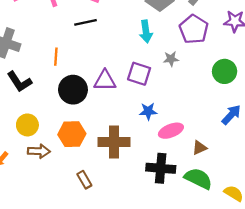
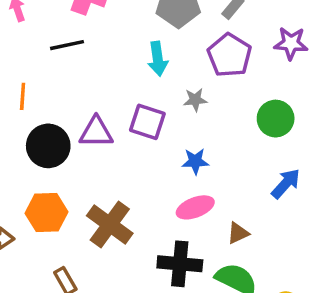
blue star: (148, 111) -> (195, 161), moved
brown cross: (114, 142) -> (110, 225), turned 36

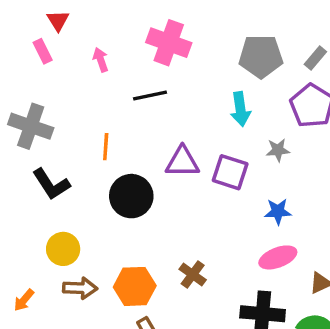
purple triangle: (96, 132) -> (182, 162), moved
orange hexagon: (47, 213) -> (135, 286), moved
brown cross: (110, 225) -> (193, 275), size x0.6

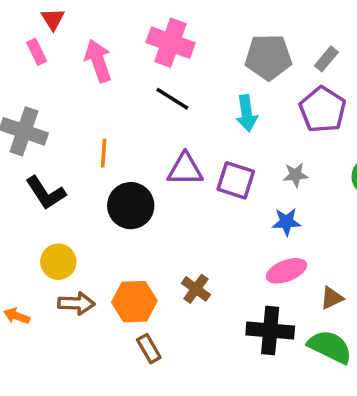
pink arrow: (101, 60) -> (98, 61), size x1.6
black line: (150, 96) -> (172, 99), moved, turned 44
gray star: (278, 150) -> (295, 175), moved
orange arrow: (24, 300) -> (17, 316), turned 70

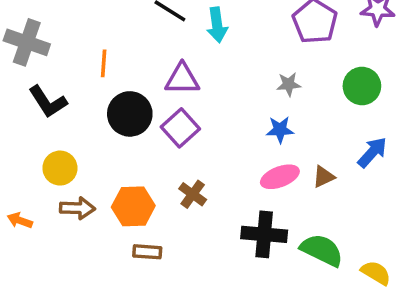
cyan arrow: (247, 113) -> (217, 25), moved
purple square: (236, 180) -> (180, 128), moved, turned 30
brown triangle: (332, 298) -> (324, 177), moved
brown rectangle: (149, 349) -> (147, 252), turned -56

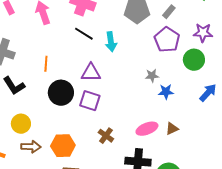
green circle: (362, 86) -> (194, 60), moved
purple square: (180, 128) -> (90, 101), turned -30
blue star: (280, 130) -> (166, 92), moved
blue arrow: (372, 152) -> (208, 93), moved
brown cross: (193, 194) -> (106, 136), moved

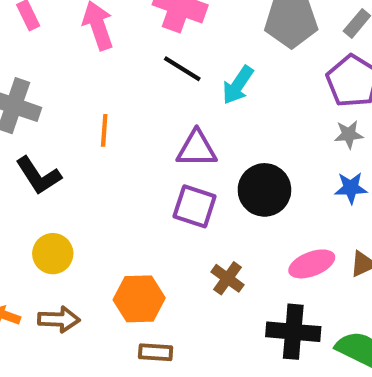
cyan arrow: (111, 42) -> (238, 85), turned 42
gray star: (152, 76) -> (349, 134), moved
black circle: (61, 93) -> (264, 190), moved
brown arrow: (31, 147) -> (59, 319), moved

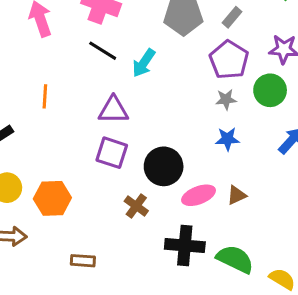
black circle: (264, 190) -> (164, 166), moved
orange hexagon: (139, 299) -> (52, 198), moved

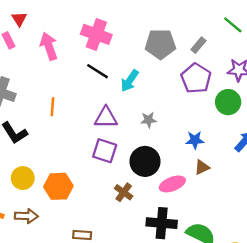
gray star: (226, 99) -> (149, 120), moved
brown triangle: (237, 195) -> (202, 167), moved

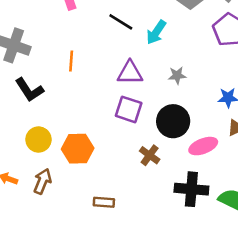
brown arrow: (26, 216) -> (42, 181), turned -70

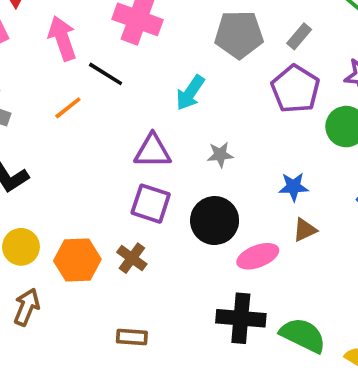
black line: (121, 22) -> (106, 74), moved
orange line: (71, 61) -> (68, 108), moved, turned 48
brown cross: (150, 155) -> (132, 258), moved
brown rectangle: (104, 202) -> (132, 337), moved

